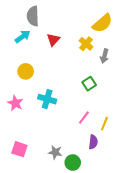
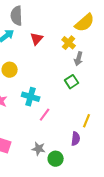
gray arrow: (104, 56) -> (79, 59), moved
pink line: (84, 117) -> (45, 115), moved

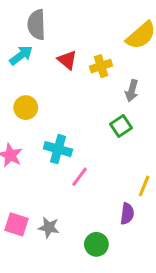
red triangle: (37, 39) -> (67, 60), turned -32
yellow cross: (69, 43) -> (101, 66), moved, turned 32
gray star: (39, 149) -> (49, 227), moved

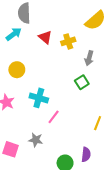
purple semicircle: (127, 214) -> (86, 155), moved
gray star: (49, 227) -> (36, 140), moved

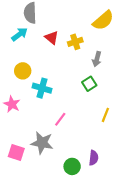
cyan cross: (39, 98) -> (42, 88), moved
yellow line: (98, 123) -> (105, 115), moved
gray star: (36, 140) -> (42, 143), size x1.5

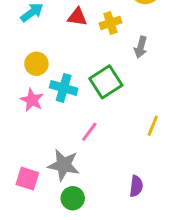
red triangle: (52, 38) -> (77, 17), turned -32
green square: (89, 84) -> (106, 82), moved, size x1.5
pink star: (12, 104) -> (32, 100), moved
green circle: (72, 166) -> (73, 198), moved

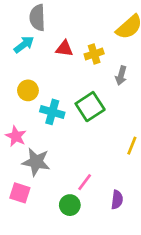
pink star: (32, 100) -> (16, 136), moved
pink line: (89, 132) -> (85, 182), moved
gray star: (64, 165) -> (36, 162), moved
green circle: (73, 198) -> (70, 205), moved

